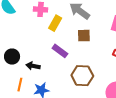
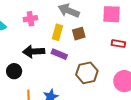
yellow rectangle: (55, 23) -> (57, 32), moved
black arrow: (33, 66) -> (34, 51), moved, size x1.5

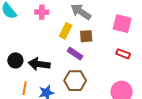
black arrow: (34, 51) -> (39, 64), moved
purple rectangle: (59, 54) -> (75, 54), moved
brown hexagon: (87, 73) -> (75, 81), moved

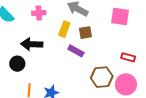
red rectangle: (123, 54) -> (128, 57), moved
black arrow: (39, 64) -> (32, 44), moved
brown hexagon: (75, 81) -> (102, 77), moved

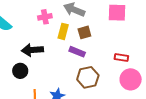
pink cross: (39, 13) -> (45, 17), moved
red rectangle: (128, 57) -> (121, 57), moved
brown hexagon: (102, 77) -> (88, 77), moved

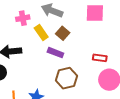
yellow rectangle: (63, 31) -> (41, 32), turned -49
brown square: (84, 32) -> (63, 33), turned -32

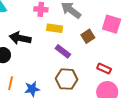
yellow rectangle: (41, 32) -> (55, 28), turned -63
brown square: (63, 33) -> (88, 36), moved

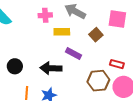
black arrow: (20, 38) -> (51, 68), moved
brown hexagon: (67, 79) -> (98, 81), moved

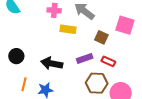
brown square: (96, 35) -> (101, 37), turned -32
purple rectangle: (73, 53) -> (85, 58), moved, turned -56
red rectangle: (117, 64) -> (108, 61), moved

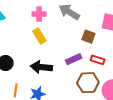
yellow rectangle: (68, 29) -> (39, 36), moved, turned 56

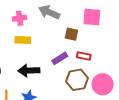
yellow rectangle: (39, 36) -> (23, 40), turned -49

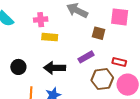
pink cross: (20, 18) -> (41, 20), moved
red rectangle: (84, 56) -> (119, 62), moved

